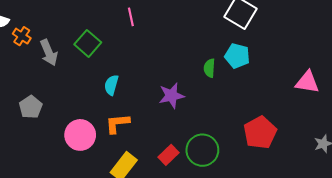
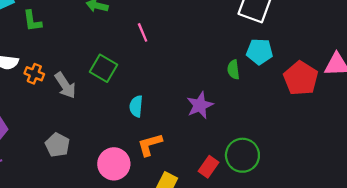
red pentagon: (260, 133) -> (301, 78), moved

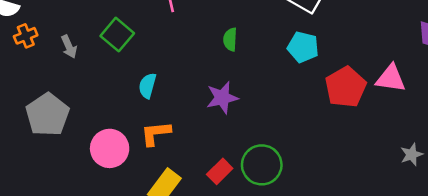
green semicircle: (233, 70) -> (230, 39), moved
orange cross: (34, 74) -> (26, 36), moved, turned 36
gray arrow: (65, 85) -> (69, 47), size x0.7
gray pentagon: (57, 145) -> (48, 115), size x1.5

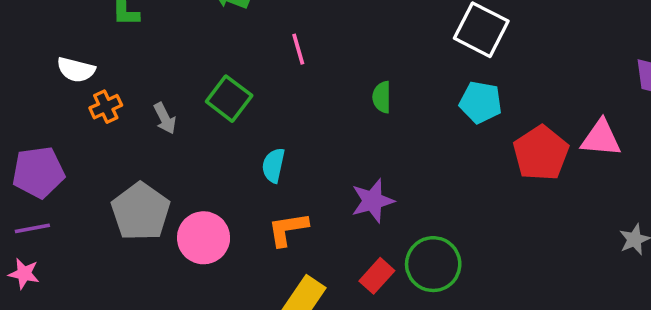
purple star: (222, 98) -> (373, 201), moved
pink circle: (110, 148) -> (204, 238), moved

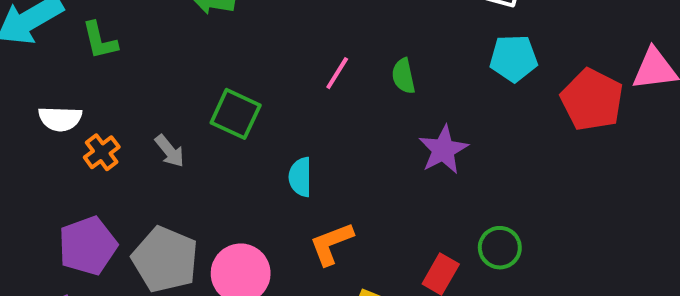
pink line: (298, 49) -> (337, 73), moved, turned 60
purple pentagon: (38, 172) -> (88, 246), moved
purple star: (373, 201) -> (443, 150), moved
green circle: (433, 264) -> (500, 248), size x0.7

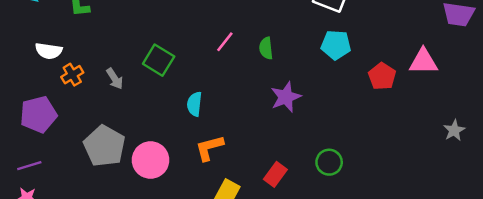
red pentagon: (592, 100) -> (382, 76), size x0.7
purple pentagon: (88, 246) -> (38, 114), moved
green circle: (500, 248) -> (329, 162), moved

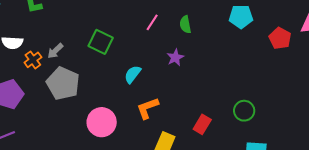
gray arrow: (115, 79) -> (55, 51), moved, turned 84
purple star: (286, 97) -> (175, 58), moved, size x0.7
cyan semicircle: (195, 104) -> (133, 74), turned 36
gray pentagon: (104, 146) -> (63, 83), moved

